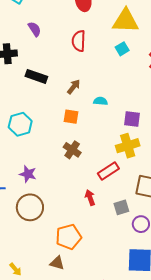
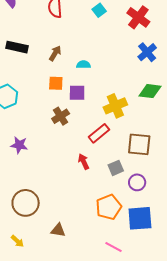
purple square: (132, 119) -> (77, 93), moved
brown cross: (72, 150) -> (61, 116), turned 30
brown circle: (30, 207) -> (26, 203), moved
orange pentagon: (69, 237) -> (109, 207), moved

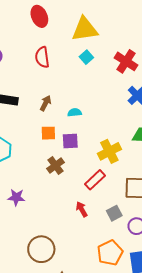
brown circle: (26, 203) -> (41, 249), moved

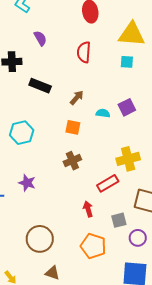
cyan square: (86, 57) -> (127, 62), turned 32
purple square: (70, 141) -> (127, 107), moved, turned -36
orange pentagon: (110, 253) -> (93, 246), moved, turned 30

